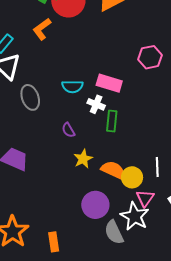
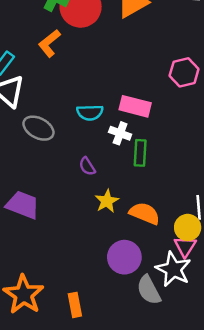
gray ellipse: (30, 97) -> (38, 128), turned -40
yellow circle: (132, 177) -> (188, 227), moved

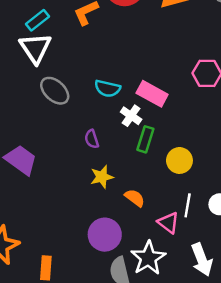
orange semicircle: (145, 213) -> (135, 198), size x0.7
yellow circle: (188, 227) -> (179, 160), moved
pink triangle: (185, 246) -> (168, 223), moved, turned -40

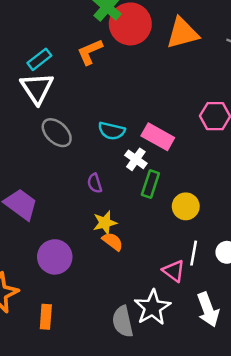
orange semicircle: (135, 198) -> (113, 241), moved
purple circle: (105, 235) -> (55, 257), moved

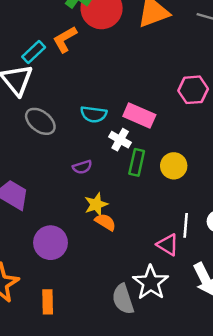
cyan rectangle: (39, 59) -> (34, 52), moved
purple semicircle: (95, 183) -> (82, 167), turned -84
yellow circle: (186, 206) -> (174, 166), moved

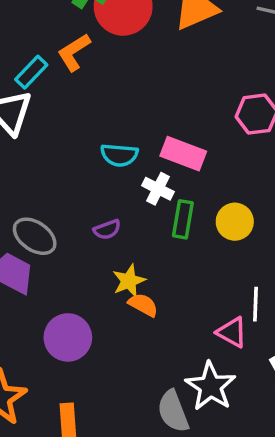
gray ellipse: (40, 121) -> (35, 236), moved

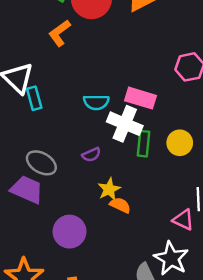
cyan rectangle: (31, 72) -> (34, 98), moved, turned -55
white cross: (158, 189) -> (125, 124), size x1.6

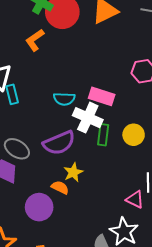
purple semicircle: (91, 155) -> (59, 143), size x2.0
orange semicircle: (120, 205) -> (60, 187), moved

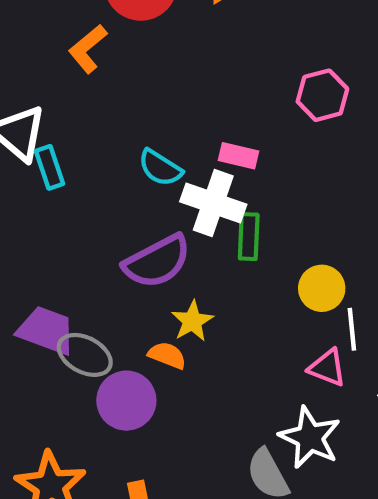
pink rectangle: (102, 96) -> (239, 156), size x0.7
cyan semicircle: (64, 99) -> (160, 168), turned 35
yellow circle: (134, 135) -> (322, 288), moved
gray ellipse: (17, 149) -> (85, 355), moved

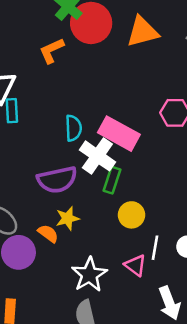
pink rectangle: (239, 156) -> (119, 134), size x1.8
cyan semicircle: (160, 168) -> (73, 128), turned -140
yellow circle: (322, 288) -> (131, 215), moved
white star: (310, 438) -> (89, 275), moved

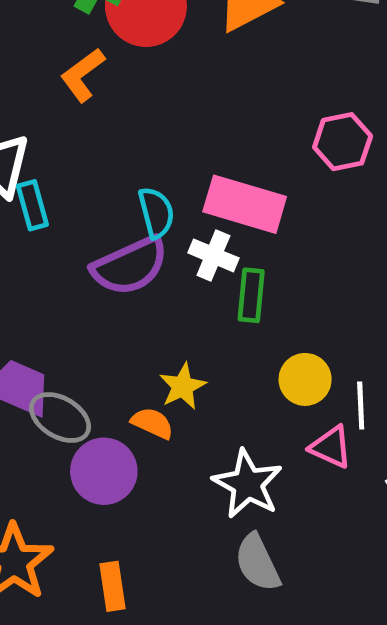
white cross: (97, 156) -> (213, 255), size x0.7
purple semicircle: (57, 180) -> (130, 266), moved
yellow circle: (131, 215) -> (305, 379), moved

